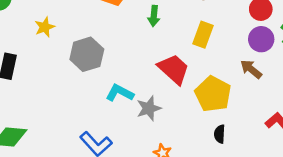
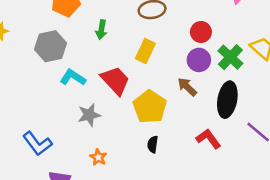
gray hexagon: (87, 54) -> (51, 46), moved
cyan L-shape: (120, 93) -> (73, 77), moved

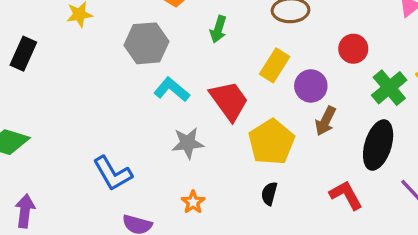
purple circle: (199, 60) -> (311, 86), moved
brown arrow: (187, 87) -> (325, 121), turned -115

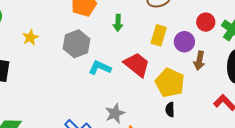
red circle: (353, 49) -> (206, 22), moved
gray star: (188, 143) -> (115, 113), moved
black semicircle: (269, 194) -> (170, 110), moved

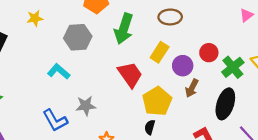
green arrow: (118, 23) -> (124, 29), size x1.8
cyan L-shape: (100, 68) -> (59, 71), moved
gray star: (115, 113) -> (86, 106), moved

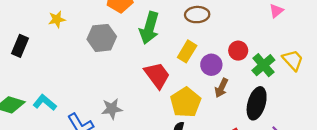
cyan L-shape: (59, 71) -> (45, 103), moved

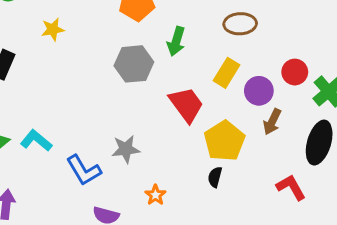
green arrow: (149, 28) -> (176, 41), size x0.7
gray hexagon: (102, 38) -> (134, 64), moved

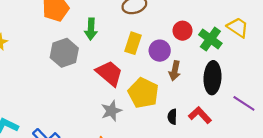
gray star: (126, 149) -> (111, 111), moved
black semicircle: (215, 177) -> (172, 117), moved

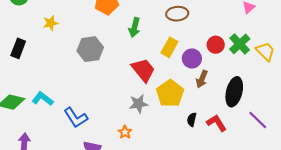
green cross: (210, 39) -> (240, 44), moved
gray hexagon: (64, 53) -> (90, 49), moved

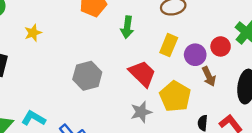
red circle: (216, 45) -> (221, 46), moved
gray hexagon: (90, 49) -> (87, 76), moved
brown arrow: (202, 79) -> (209, 76), turned -42

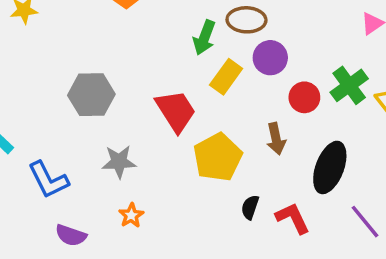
green arrow: (127, 27) -> (204, 38), moved
purple circle: (195, 55) -> (270, 58), moved
gray star: (141, 112) -> (119, 162), moved

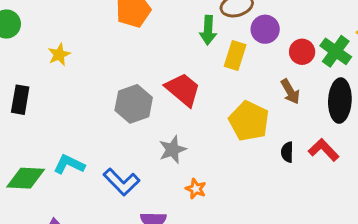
green cross: (349, 85) -> (336, 51), moved
red trapezoid: (176, 111) -> (183, 89), moved

